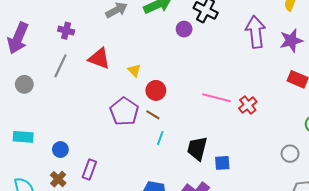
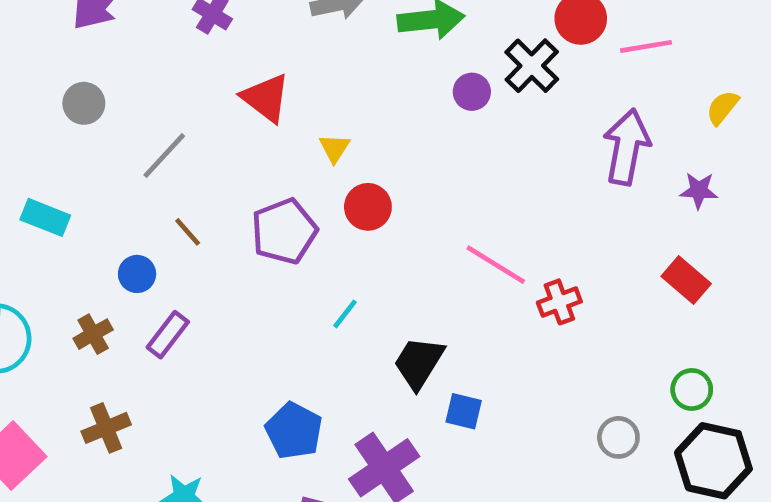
purple star: (291, 40) -> (699, 190), size x0.7
gray line: (60, 66) -> (164, 156), moved
brown line: (153, 115) -> (188, 232), moved
blue circle: (60, 150) -> (137, 274), moved

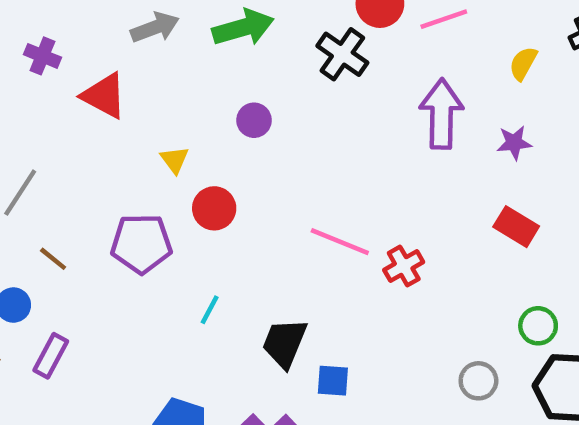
purple circle: (472, 92) -> (254, 120), moved
red triangle: (266, 98) -> (104, 96), moved
purple pentagon: (284, 231) -> (141, 244), turned 30

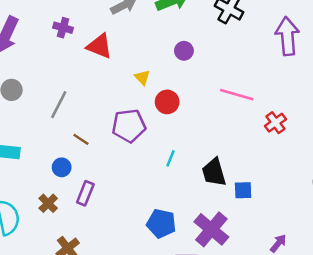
pink line: (340, 242) -> (237, 95), moved
black trapezoid: (284, 343) -> (214, 172), turned -32

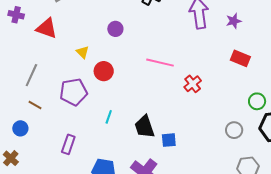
gray line: (59, 105) -> (31, 75), moved
purple rectangle: (85, 193) -> (68, 144), moved

